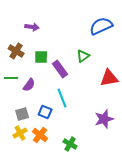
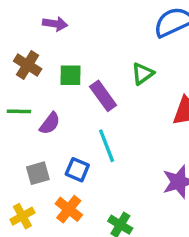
yellow cross: (20, 133) -> (22, 216), moved

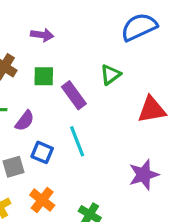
purple arrow: (55, 24) -> (42, 35), moved
blue square: (77, 170) -> (42, 152), moved

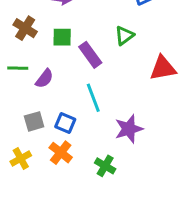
blue square: (42, 152) -> (65, 123), moved
purple star: (144, 175) -> (129, 129), moved

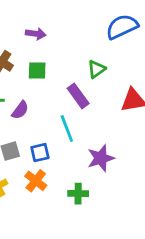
purple rectangle: (90, 55) -> (78, 96), moved
blue square: (65, 123) -> (40, 153), turned -36
green cross: (105, 166) -> (78, 194), turned -30

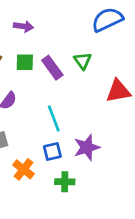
green triangle: (97, 69) -> (83, 61), turned -30
purple rectangle: (78, 96) -> (52, 68), moved
blue square: (40, 153) -> (52, 152), moved

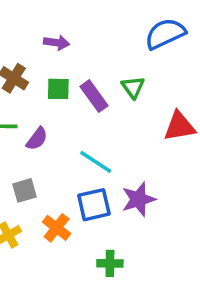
cyan line: (54, 119) -> (96, 162), turned -36
blue square: (52, 152) -> (94, 205), size x1.4
green cross: (65, 182) -> (110, 263), moved

